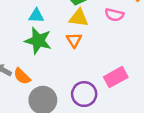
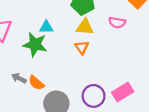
green star: (38, 41) -> (35, 45), moved
pink rectangle: (116, 77) -> (123, 92), moved

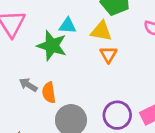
yellow triangle: (85, 27) -> (101, 31), moved
orange semicircle: (36, 83) -> (49, 93), turned 35

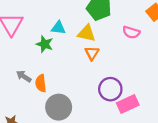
green star: (52, 46) -> (45, 44), size x0.7
purple circle: (117, 115) -> (110, 89), moved

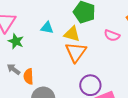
green star: (45, 44) -> (16, 41), moved
orange triangle: (92, 53) -> (76, 52), size x1.6

